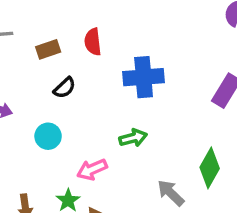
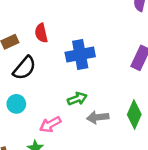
black semicircle: (65, 88) -> (24, 68), size x1.5
gray arrow: (171, 193) -> (98, 117), moved, turned -45

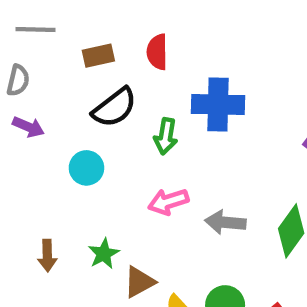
green arrow: (77, 99) -> (166, 136), moved, turned 108
pink arrow: (50, 124) -> (168, 202), moved

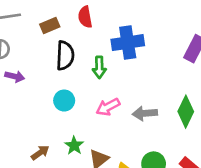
black semicircle: (114, 108) -> (65, 55), turned -40
cyan circle: (86, 168) -> (64, 101), moved
brown arrow: (47, 256) -> (40, 153), turned -114

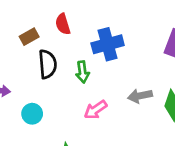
cyan circle: (64, 101) -> (32, 114), moved
gray arrow: (145, 113) -> (140, 96), moved

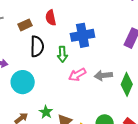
pink arrow: (96, 110) -> (77, 75), moved
cyan circle: (32, 114) -> (23, 82), size x1.5

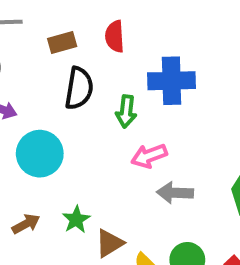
gray arrow: (103, 75) -> (175, 193), moved

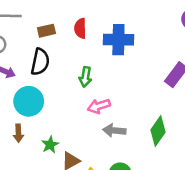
blue cross: (172, 81) -> (118, 40), moved
black semicircle: (79, 88) -> (40, 62), moved
brown arrow: (26, 224) -> (18, 133), moved, turned 114

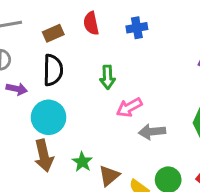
blue cross: (118, 40) -> (137, 28), size x0.6
brown arrow: (18, 133) -> (44, 156), size x1.5

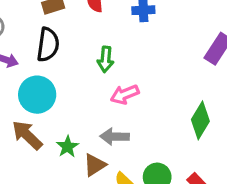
gray arrow: (152, 132) -> (115, 137), moved
brown arrow: (44, 156) -> (27, 135), turned 140

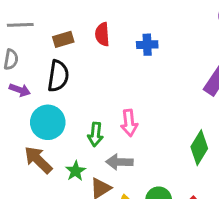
green arrow: (106, 59) -> (95, 134), moved
pink arrow: (125, 94) -> (129, 123), turned -75

